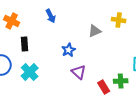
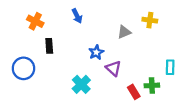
cyan cross: (30, 72) -> (81, 84), moved
purple triangle: (79, 72) -> (113, 68), moved

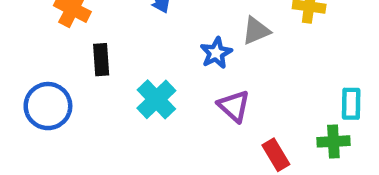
blue star: (96, 52) -> (216, 53), moved
cyan cross: (81, 84) -> (156, 99), moved
green cross: (152, 85) -> (333, 141), moved

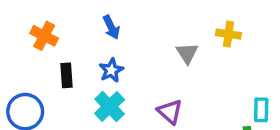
gray triangle: (256, 31) -> (187, 53), turned -40
blue star: (216, 53) -> (111, 70), moved

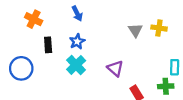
yellow cross: (228, 34) -> (159, 28), moved
gray triangle: (187, 53) -> (135, 30), moved

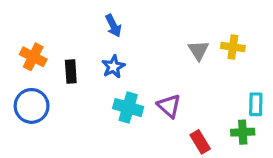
orange cross: (34, 19) -> (33, 57), moved
cyan cross: (76, 65) -> (128, 108), moved, turned -30

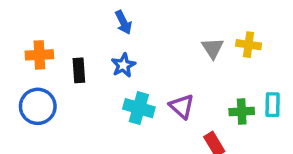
orange cross: (33, 57) -> (39, 55), turned -30
green cross: (243, 132) -> (242, 112), moved

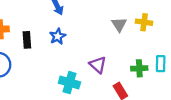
cyan cross: (139, 108) -> (69, 83), moved

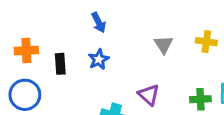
gray triangle: (119, 25) -> (164, 45), moved

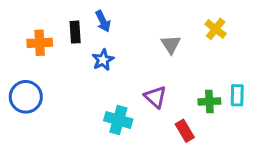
yellow cross: (206, 42) -> (216, 29), moved, turned 30
orange cross: (26, 51) -> (40, 43), moved
black rectangle: (60, 64) -> (75, 32), moved

